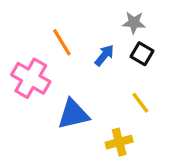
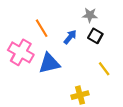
yellow line: (140, 103) -> (104, 69), moved
blue triangle: (73, 114) -> (49, 63), moved

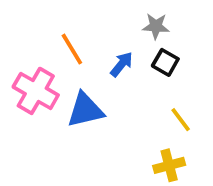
yellow cross: (80, 95) -> (169, 165), moved

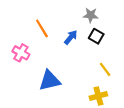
pink cross: (36, 91) -> (21, 53), size x0.7
blue triangle: (85, 110) -> (50, 81), moved

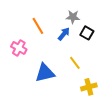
gray star: (91, 15) -> (73, 17), moved
yellow line: (105, 69) -> (75, 63), moved

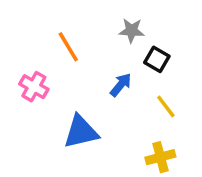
blue arrow: (64, 34) -> (121, 85), moved
yellow line: (75, 63) -> (166, 106), moved

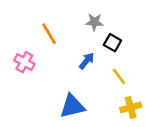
blue triangle: (81, 132) -> (72, 106), moved
yellow cross: (160, 157) -> (131, 107), moved

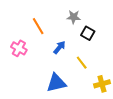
blue arrow: (87, 61) -> (59, 47), moved
yellow line: (119, 76) -> (82, 63), moved

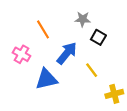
blue arrow: (59, 47) -> (67, 53), size x1.5
blue triangle: (56, 83) -> (46, 79), moved

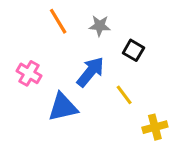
gray star: (83, 19) -> (100, 26), moved
orange line: (43, 29) -> (58, 21), moved

